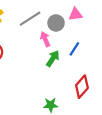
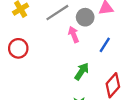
green arrow: (53, 59) -> (82, 71), moved

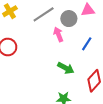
green arrow: (82, 71) -> (66, 68), turned 84

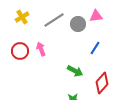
pink arrow: (58, 34) -> (41, 49), moved

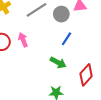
blue line: (95, 48) -> (66, 39), moved

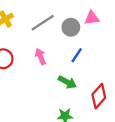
pink arrow: (23, 40) -> (40, 56), moved

